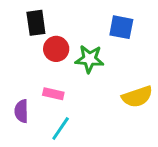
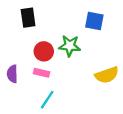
red circle: (56, 49) -> (44, 51), moved
purple semicircle: (21, 111) -> (12, 74), moved

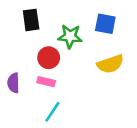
green star: (70, 46) -> (70, 36), moved
yellow semicircle: (107, 75) -> (110, 64), moved

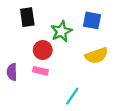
green star: (70, 36) -> (61, 31), turned -30
cyan line: (52, 112) -> (72, 96), moved

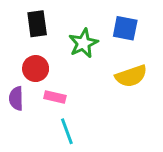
red circle: (43, 50) -> (36, 69), moved
cyan line: (72, 96) -> (67, 131), moved, turned -54

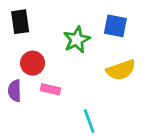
black rectangle: (37, 24) -> (20, 22), moved
cyan line: (67, 131) -> (89, 121), moved

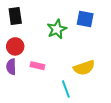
red circle: (33, 63) -> (15, 46), moved
yellow semicircle: (121, 70) -> (84, 68), moved

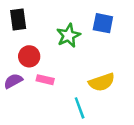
red circle: (15, 46) -> (29, 56), moved
purple semicircle: (11, 67) -> (13, 81), turned 63

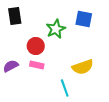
red circle: (29, 56) -> (36, 46), moved

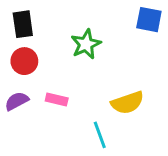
blue square: (84, 19) -> (149, 20), moved
red circle: (36, 46) -> (24, 61), moved

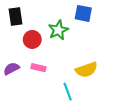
blue square: (149, 20) -> (83, 13), moved
red circle: (24, 61) -> (32, 39), moved

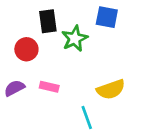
black rectangle: (16, 17) -> (48, 21), moved
red circle: (32, 39) -> (26, 49), moved

